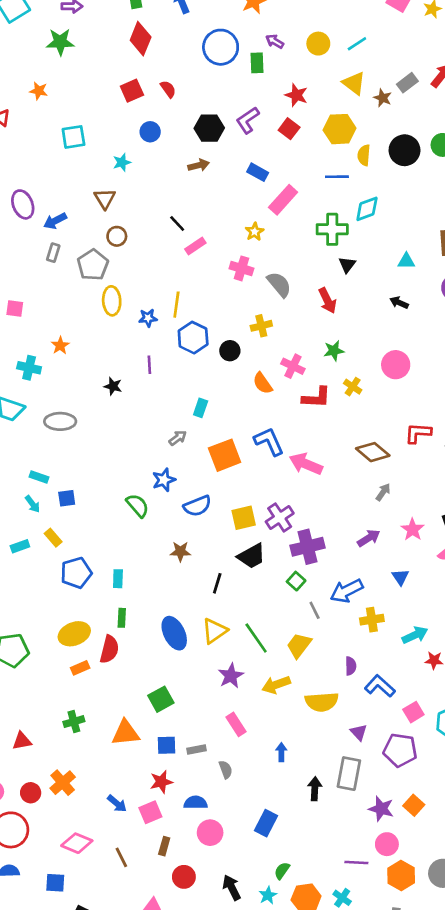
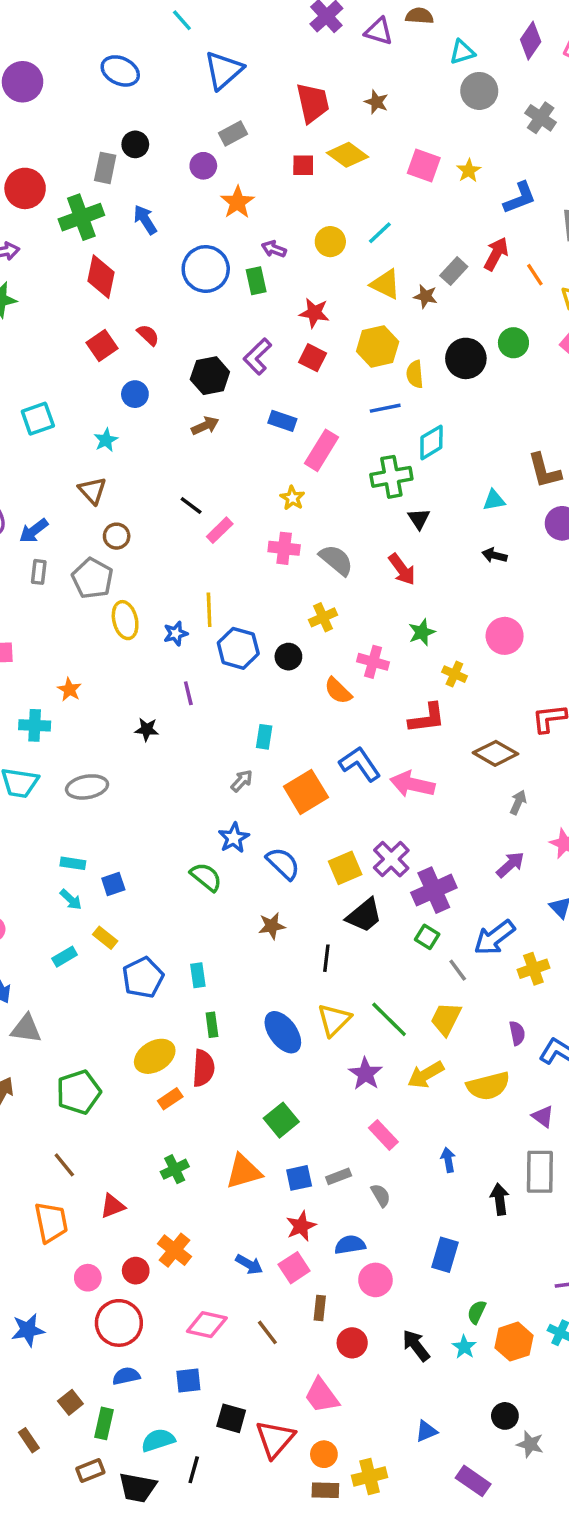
red L-shape: (317, 398) -> (427, 718), moved
blue semicircle: (197, 506) -> (283, 863), turned -104

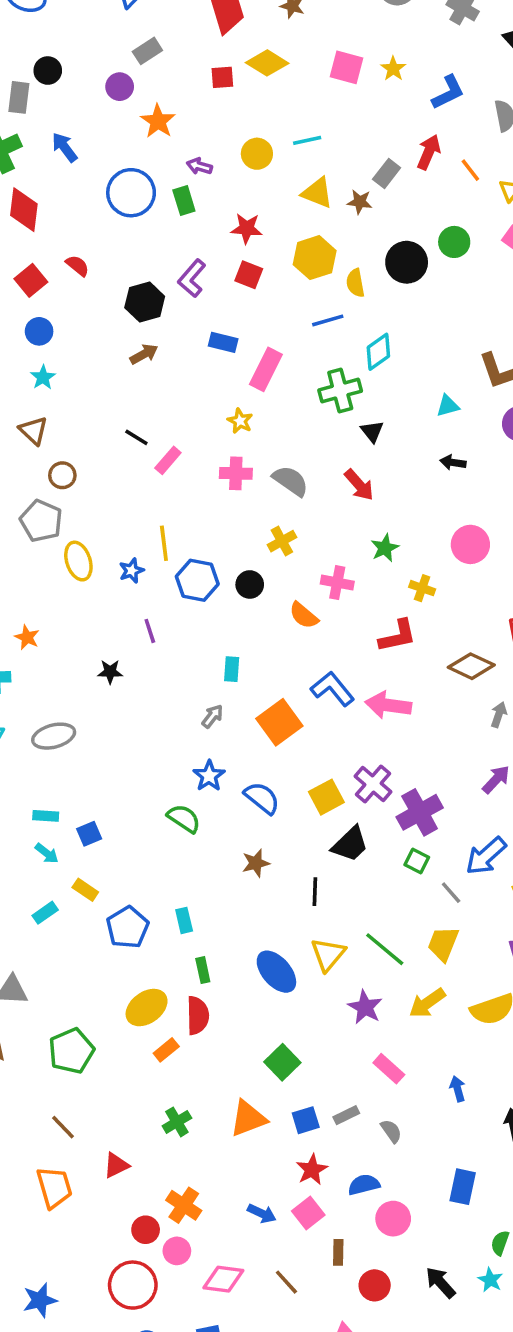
cyan line: (380, 233) -> (307, 140), turned 36
blue circle: (135, 394) -> (39, 331), moved
pink circle: (88, 1278) -> (177, 1251), moved

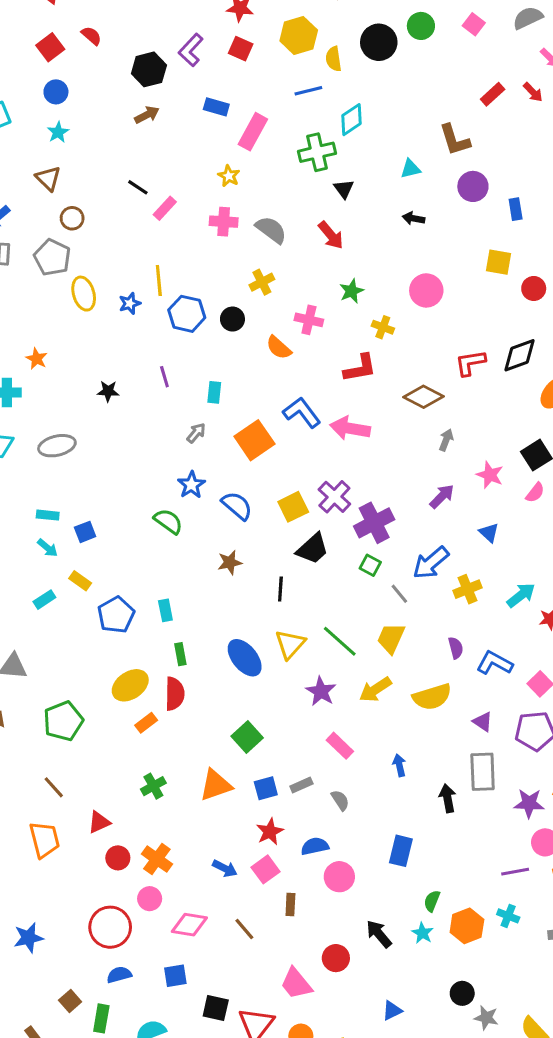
purple line: (150, 631) -> (164, 377), moved
red circle: (146, 1230) -> (118, 858), moved
red circle: (375, 1285) -> (336, 958), moved

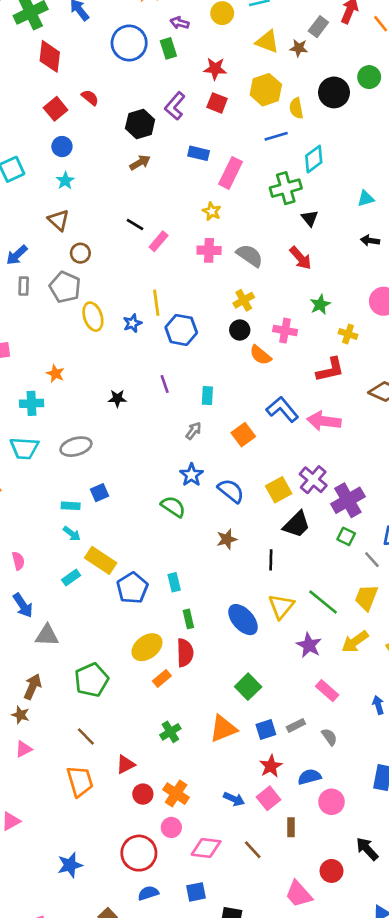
black circle: (232, 319) -> (240, 330), moved
orange square: (254, 440) -> (243, 435), size x0.7
blue square: (85, 532) -> (99, 493), moved
yellow rectangle: (80, 581) -> (101, 560), size x1.6

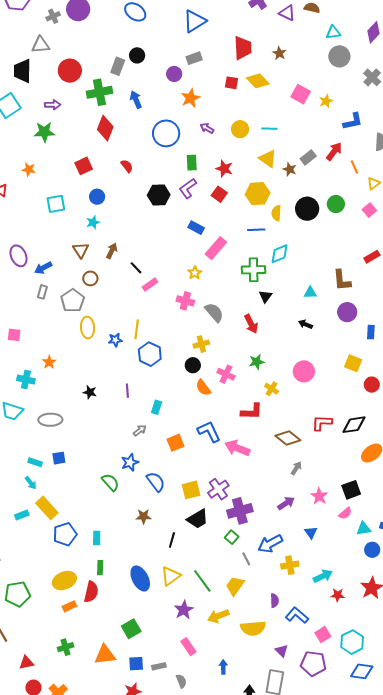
green rectangle: (168, 48) -> (192, 163), moved
red square: (56, 109) -> (84, 166), moved
brown arrow: (140, 163) -> (112, 251), moved, turned -49

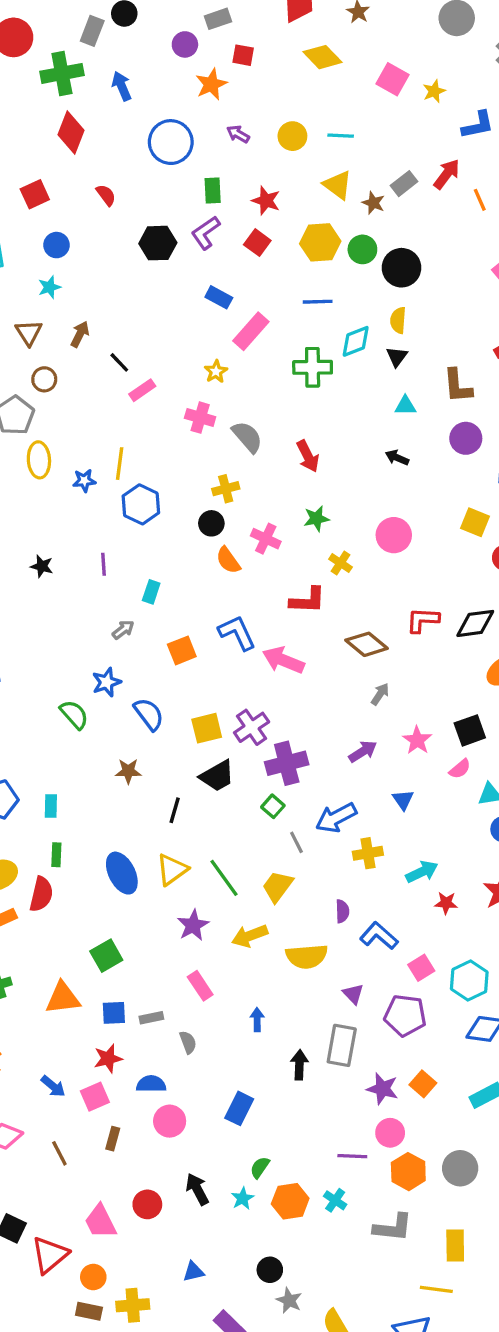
red square: (232, 83) -> (243, 55), moved
green circle: (336, 204) -> (362, 249), moved
yellow semicircle: (276, 213) -> (398, 320), moved
black triangle: (265, 296) -> (397, 357), moved

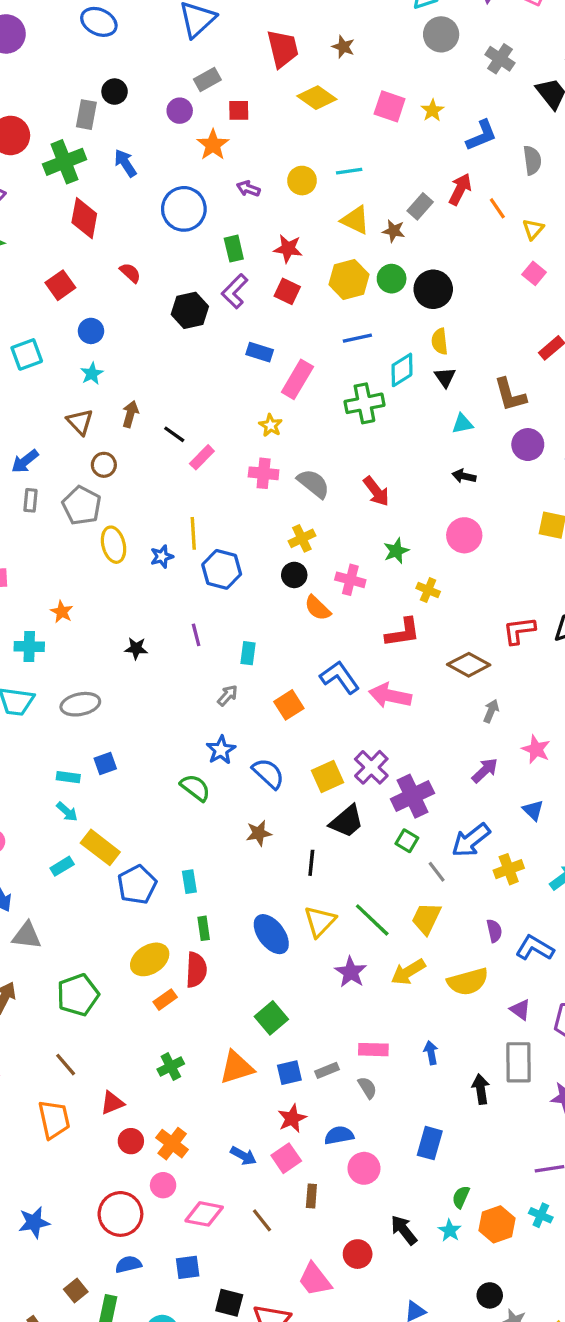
pink circle: (394, 535) -> (464, 535), moved
pink rectangle: (200, 986) -> (373, 1050), moved, turned -44

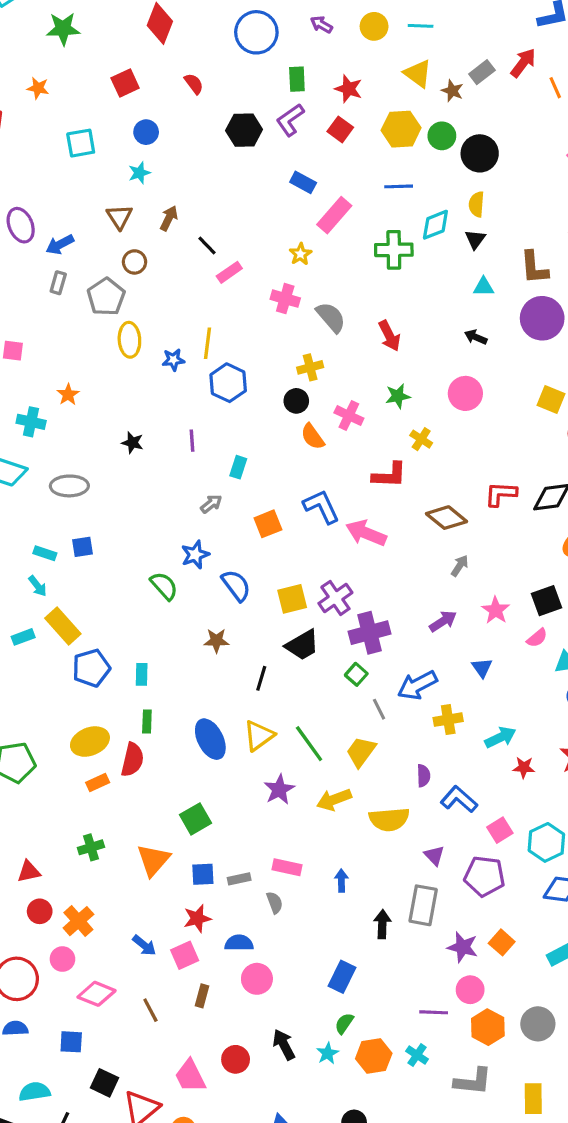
purple circle: (528, 445) -> (542, 318), size x1.4
orange triangle: (237, 1068) -> (153, 860), turned -42
blue rectangle: (430, 1143) -> (342, 977), moved

